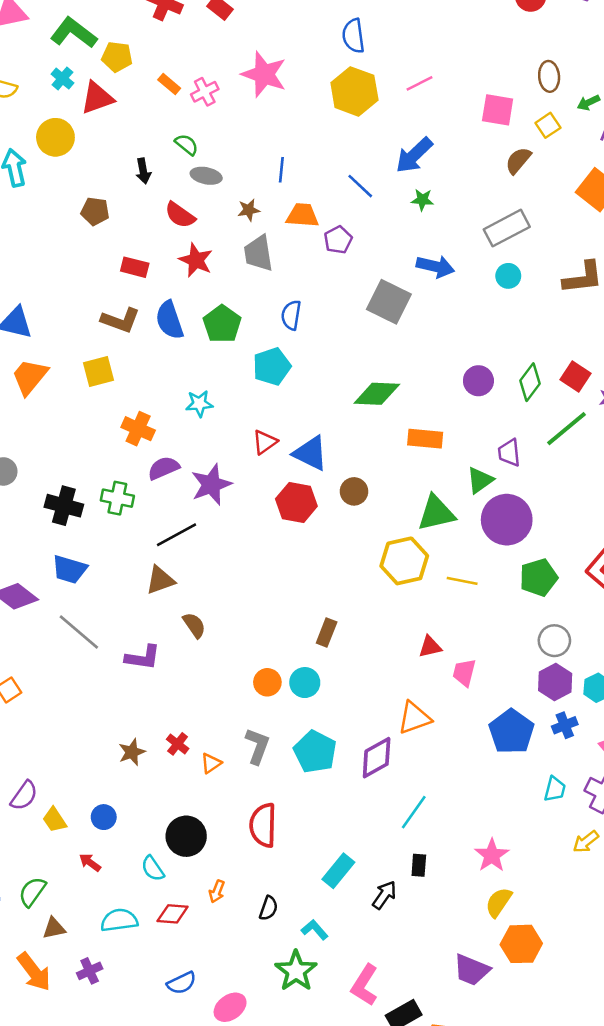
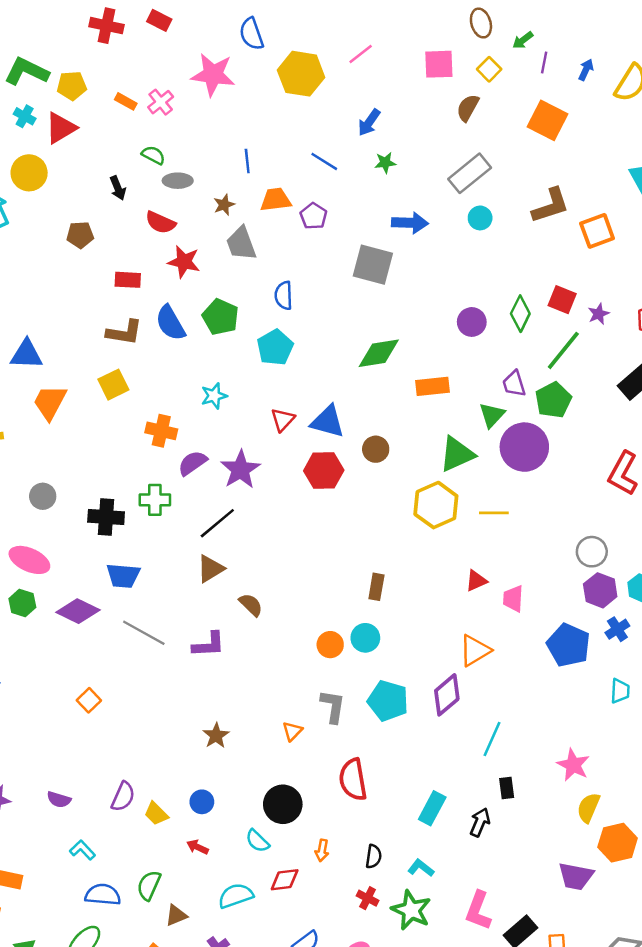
blue semicircle: (353, 36) -> (251, 34), moved
blue arrow: (414, 155) -> (369, 122), size x0.7
green pentagon: (538, 578) -> (553, 400), moved
red cross: (178, 744) -> (368, 898), moved

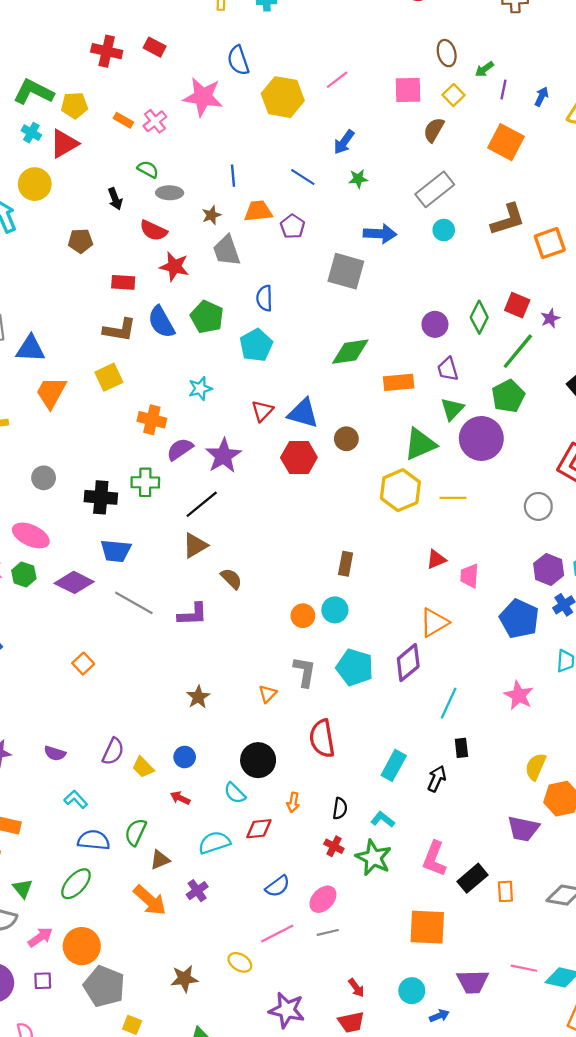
purple trapezoid: (514, 384) -> (448, 369), moved
gray circle: (592, 552) -> (538, 506), moved
pink star: (573, 765) -> (519, 695), moved

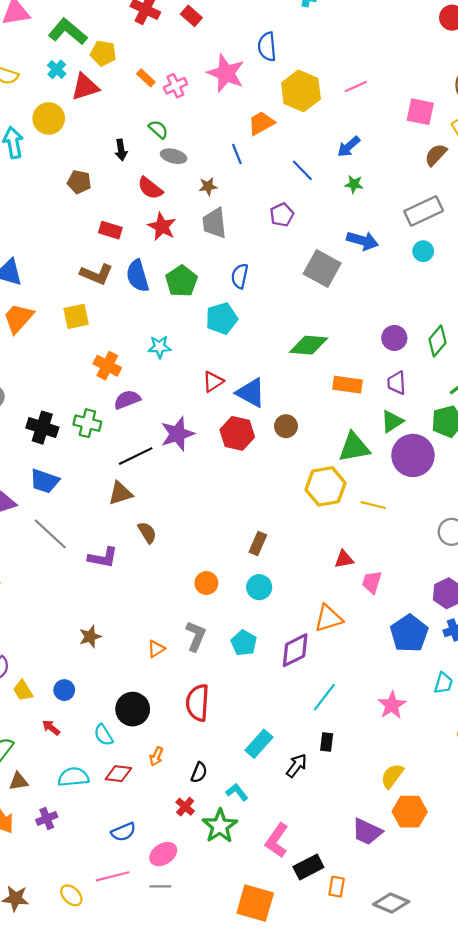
blue line: (233, 176) -> (237, 154), turned -30
orange trapezoid: (258, 211) -> (261, 123), moved, turned -36
purple star: (223, 456) -> (177, 434), moved
cyan circle: (335, 610) -> (259, 587), moved
cyan pentagon: (355, 667) -> (244, 643), size x0.7

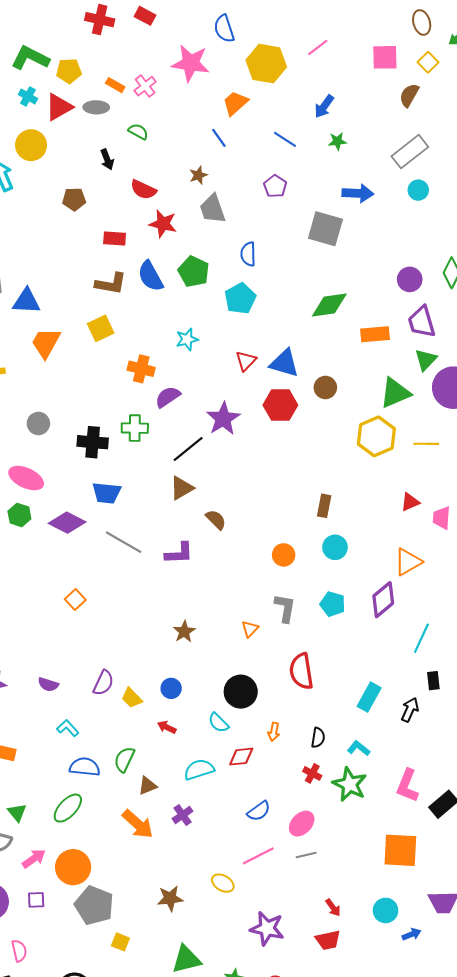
gray ellipse: (174, 156) -> (96, 107), moved
purple trapezoid: (397, 383) -> (422, 322), size x1.4

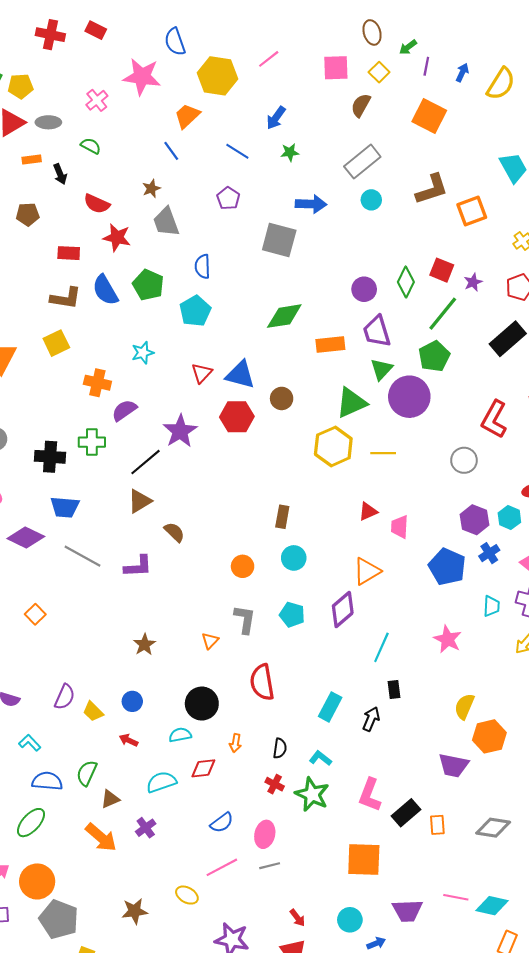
orange rectangle: (115, 85) -> (32, 160), moved, turned -36
cyan semicircle: (218, 723) -> (180, 735), turned 125
pink ellipse: (302, 824) -> (265, 834), turned -30

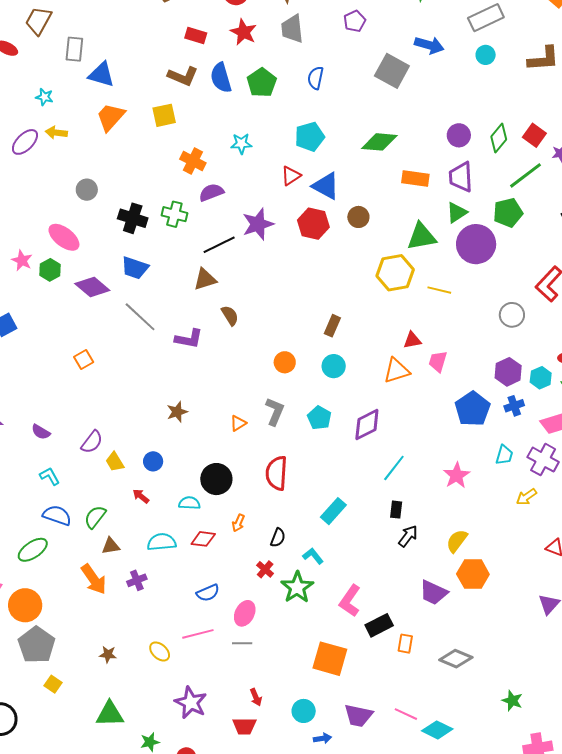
cyan pentagon: (195, 311) -> (310, 137), moved
orange triangle: (367, 571) -> (397, 371), moved
black arrow: (371, 719) -> (408, 536), moved
brown star: (135, 911) -> (108, 654), size x0.7

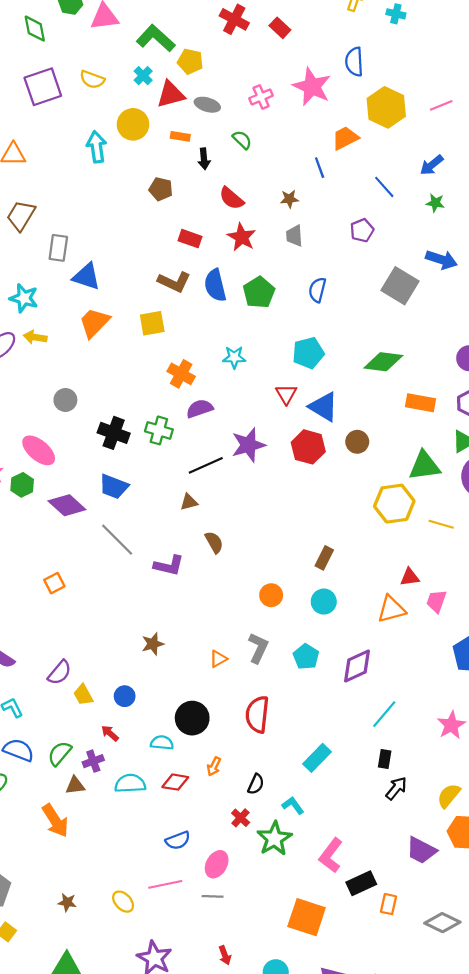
gray trapezoid: (292, 29) -> (294, 236), size x0.7
cyan star: (44, 97) -> (24, 298), size x1.5
red triangle: (291, 176) -> (286, 394), turned -30
brown triangle: (205, 279) -> (189, 502), size x0.7
purple cross: (137, 580) -> (93, 761), moved

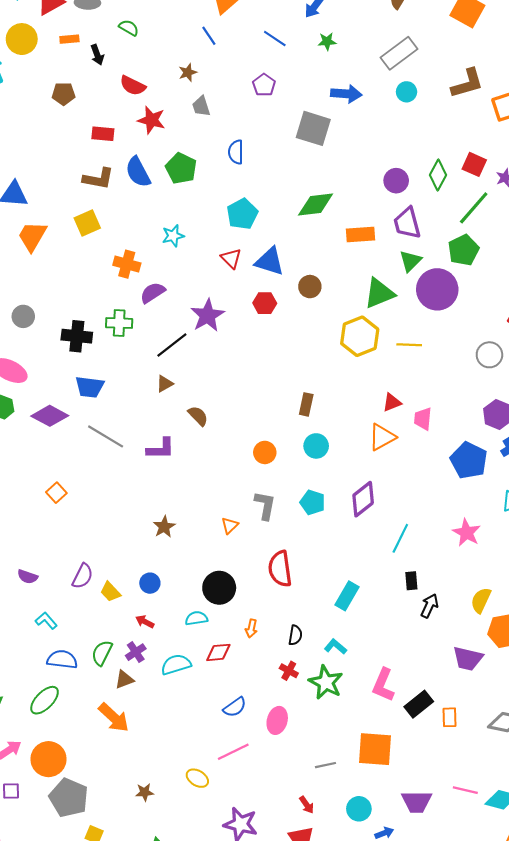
red hexagon: (308, 447) -> (265, 303), size x0.7
gray line: (213, 896) -> (325, 765), moved

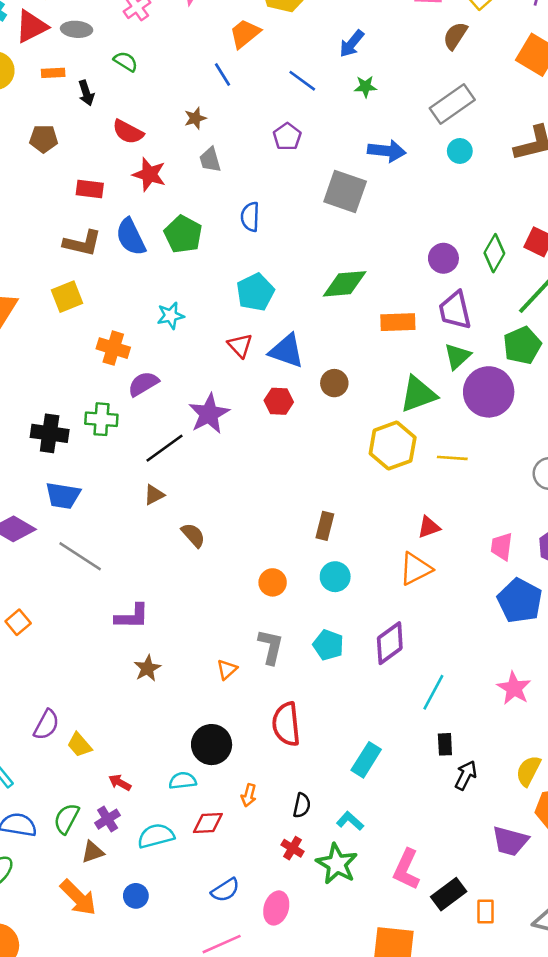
pink trapezoid: (423, 419) -> (502, 546), moved
purple L-shape: (161, 449) -> (132, 616), moved
blue circle: (150, 583) -> (136, 896), moved

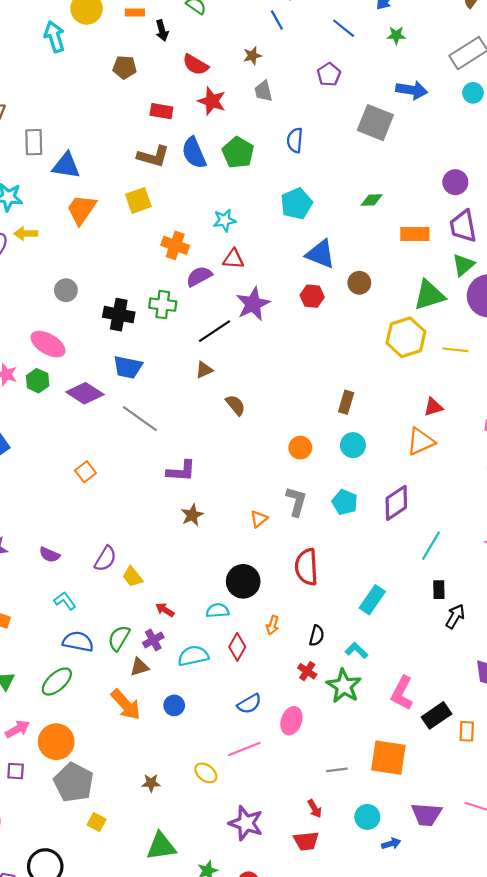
green diamond: (345, 284) -> (372, 200), size x0.6
red triangle: (240, 346) -> (233, 259), moved, turned -45
red diamond: (208, 823) -> (237, 647), turned -60

